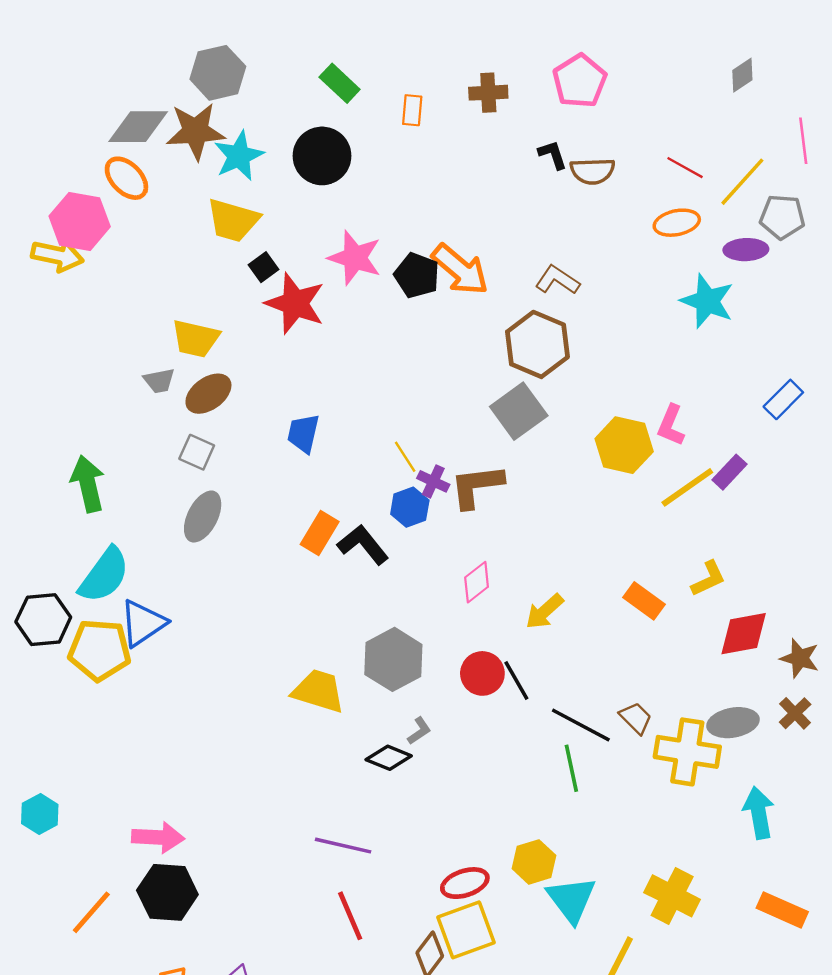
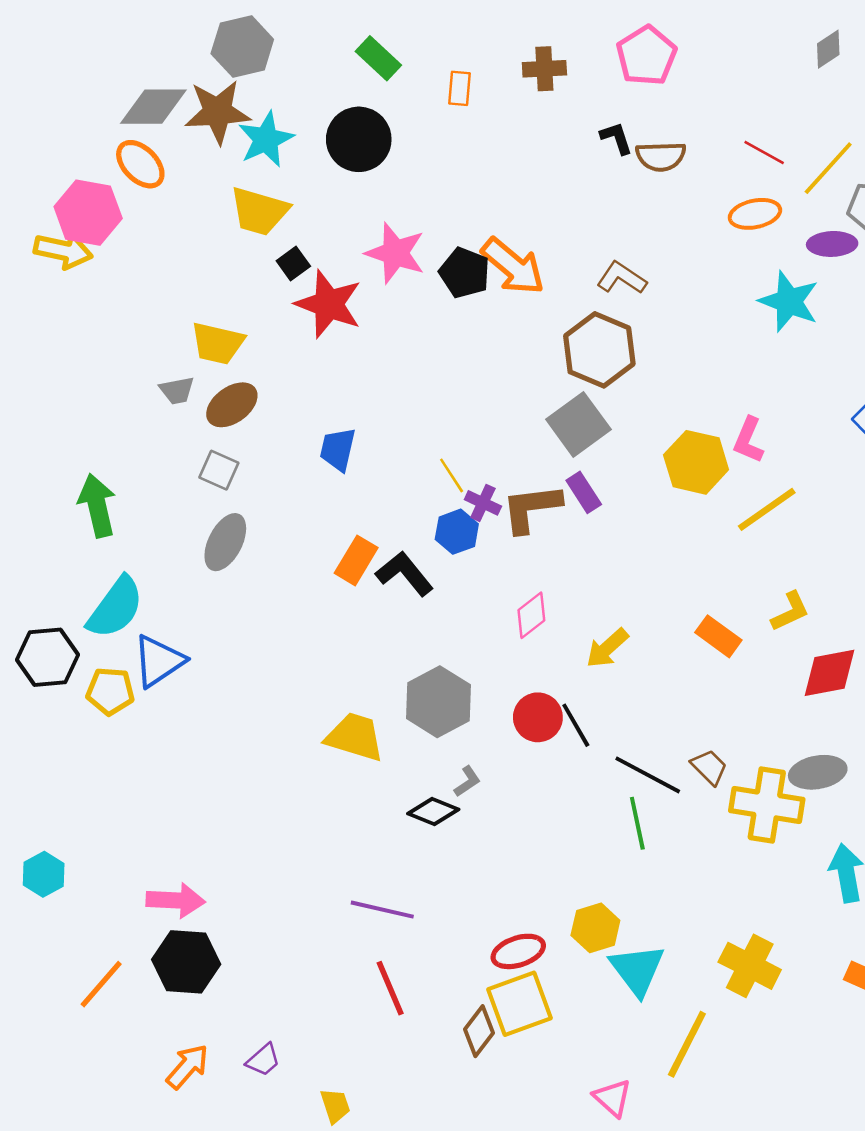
purple rectangle: (729, 472) -> (584, 492), moved, turned -76
yellow pentagon: (100, 650) -> (110, 691), size x0.7

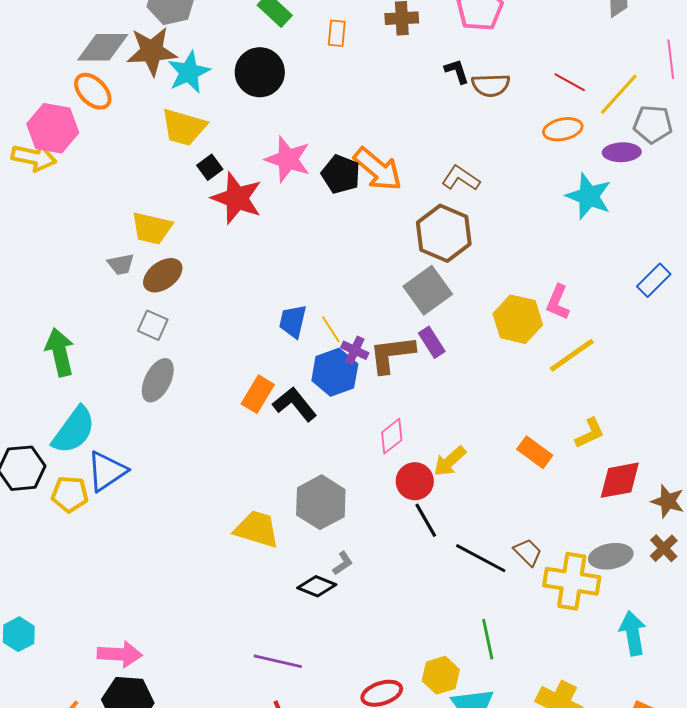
blue trapezoid: (338, 449) -> (293, 321), moved
blue hexagon: (457, 532) -> (335, 372), size x1.4
red circle: (538, 717) -> (415, 481), moved
green line: (637, 823) -> (488, 639), moved

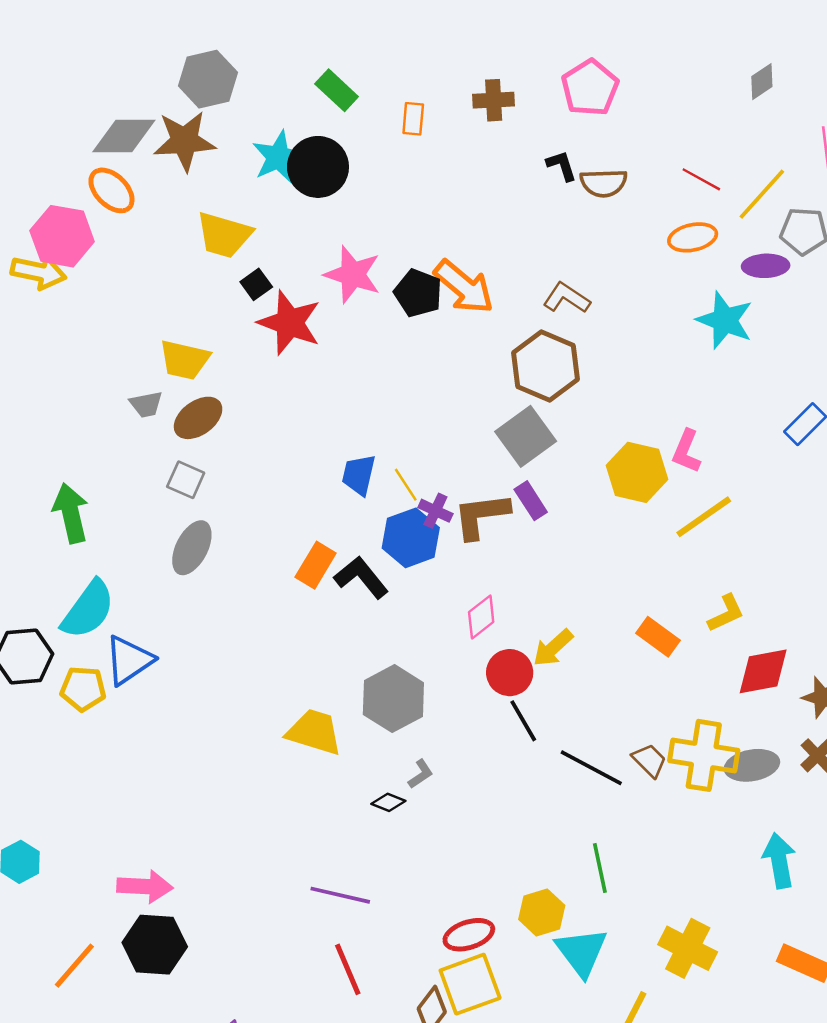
cyan star: (189, 72) -> (278, 157), moved
yellow cross: (572, 581) -> (704, 755), moved
black diamond: (317, 586) -> (388, 802), size x0.7

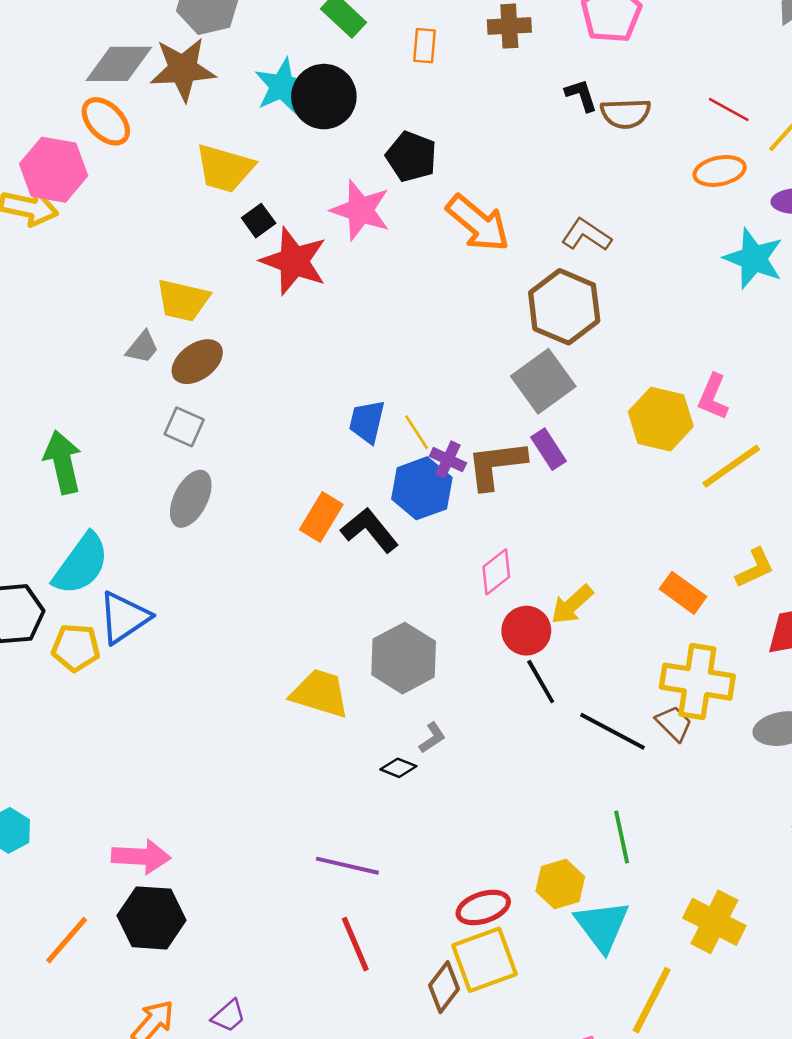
black pentagon: (418, 293) -> (411, 157), moved
gray trapezoid: (146, 404) -> (142, 347), turned -40
yellow cross: (704, 755) -> (697, 682), moved

